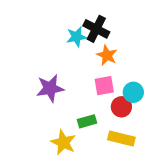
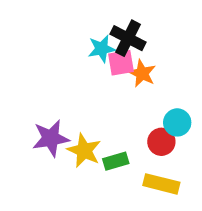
pink square: (104, 86) -> (121, 63), moved
purple star: (50, 88) -> (51, 138), moved
yellow star: (63, 142) -> (84, 151), moved

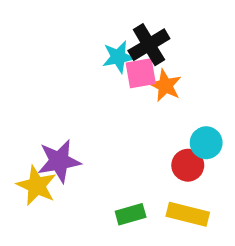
black cross: (128, 38) -> (149, 45), turned 32
yellow star: (84, 151) -> (37, 186), moved
green rectangle: (116, 161) -> (131, 214), moved

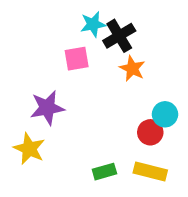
cyan star: (118, 57) -> (93, 24), moved
pink square: (141, 73) -> (77, 59), moved
purple star: (59, 161) -> (47, 108), moved

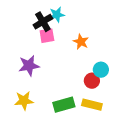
black cross: (119, 36) -> (43, 22), moved
yellow star: (29, 149) -> (24, 101), moved, turned -30
green rectangle: (104, 172) -> (64, 105), size x1.5

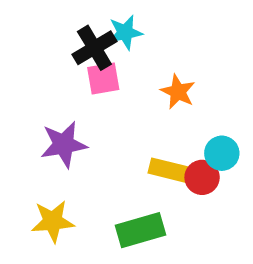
yellow rectangle: (92, 105) -> (171, 171), moved

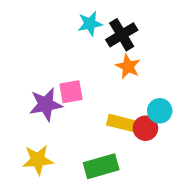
black cross: (94, 48) -> (122, 35), moved
pink square: (103, 79) -> (71, 92), moved

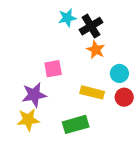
purple star: (46, 104) -> (34, 95), moved
cyan circle: (160, 111) -> (119, 73), moved
red circle: (145, 128) -> (124, 97), moved

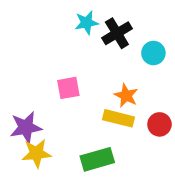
orange star: (96, 50) -> (126, 96), moved
cyan circle: (119, 73) -> (153, 53), moved
purple star: (34, 95) -> (26, 127), moved

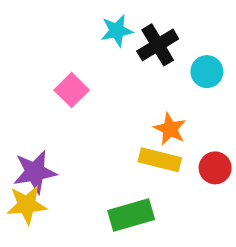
pink square: (68, 88) -> (72, 90), moved, turned -35
yellow star: (36, 153) -> (27, 205), moved

